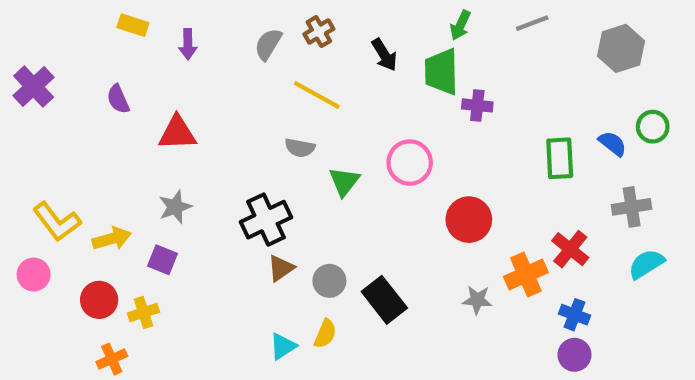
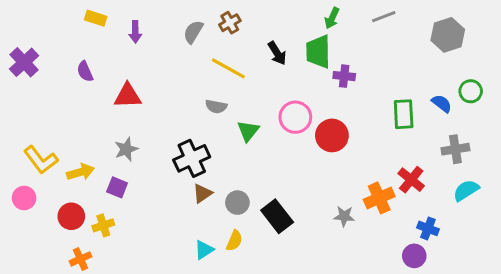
black arrow: (384, 55) -> (277, 53), moved
red circle: (469, 220) -> (332, 135), moved
blue cross: (574, 315) -> (428, 228), moved

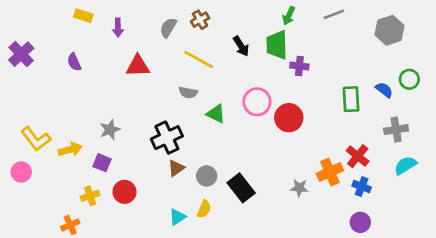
red triangle: (128, 96) -> (138, 66), moved
green triangle: (248, 131) -> (216, 114), turned -42
red circle: (71, 216) -> (125, 192), moved
blue cross: (428, 228) -> (362, 187), moved

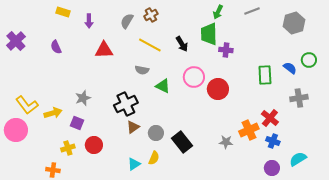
black arrow: (241, 46) -> (182, 44), moved
cyan semicircle: (405, 165) -> (298, 159), moved
pink circle: (21, 172) -> (16, 130), size x1.5
orange cross: (70, 225) -> (53, 170), turned 32

